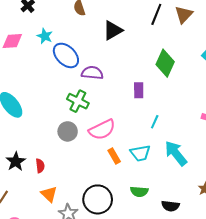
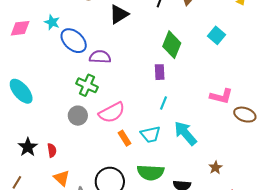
purple rectangle: (139, 90) -> (160, 72), moved
green semicircle: (139, 192) -> (151, 172), size x1.5

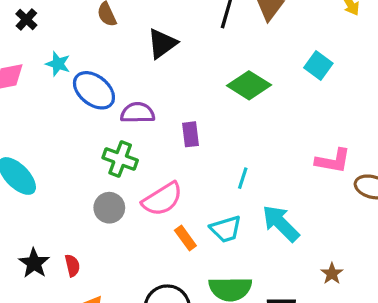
green diamond: (172, 45) -> (249, 85), turned -76
purple rectangle: (160, 72) -> (191, 134), moved

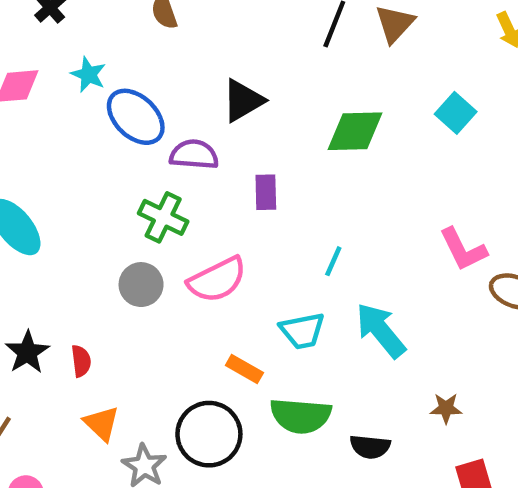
black triangle: (162, 44) -> (243, 101), moved
green diamond: (249, 85) -> (355, 131), turned -39
pink L-shape: (333, 161) -> (463, 249), turned 48
orange rectangle: (185, 238) -> (244, 369), moved, turned -30
brown star: (332, 274) -> (446, 408), turned 30

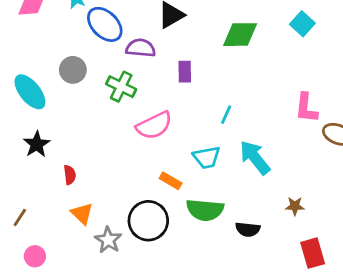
pink L-shape: (463, 249) -> (306, 108), turned 32
gray circle: (141, 285) -> (73, 70), moved
black star: (27, 352) -> (37, 144), moved

